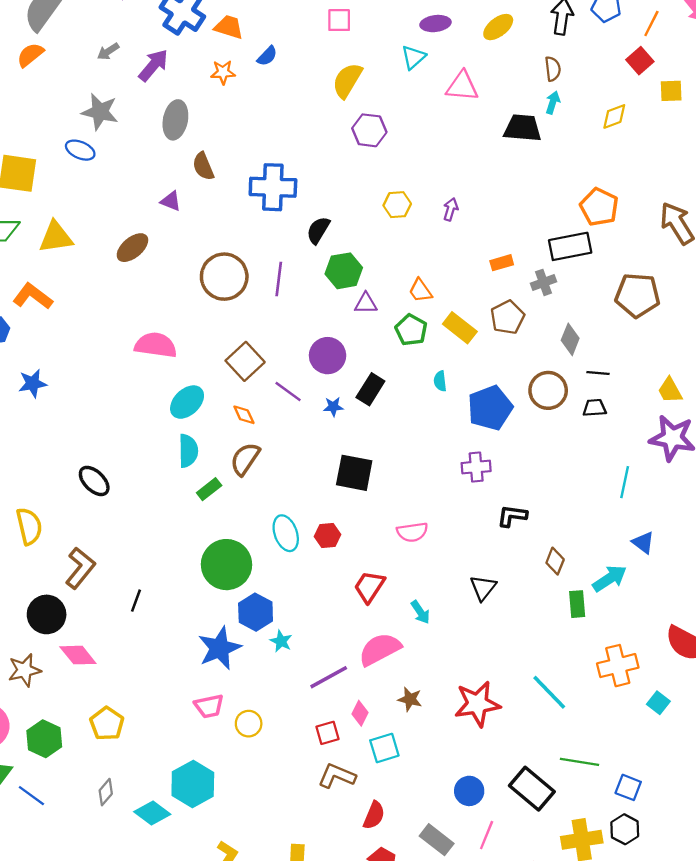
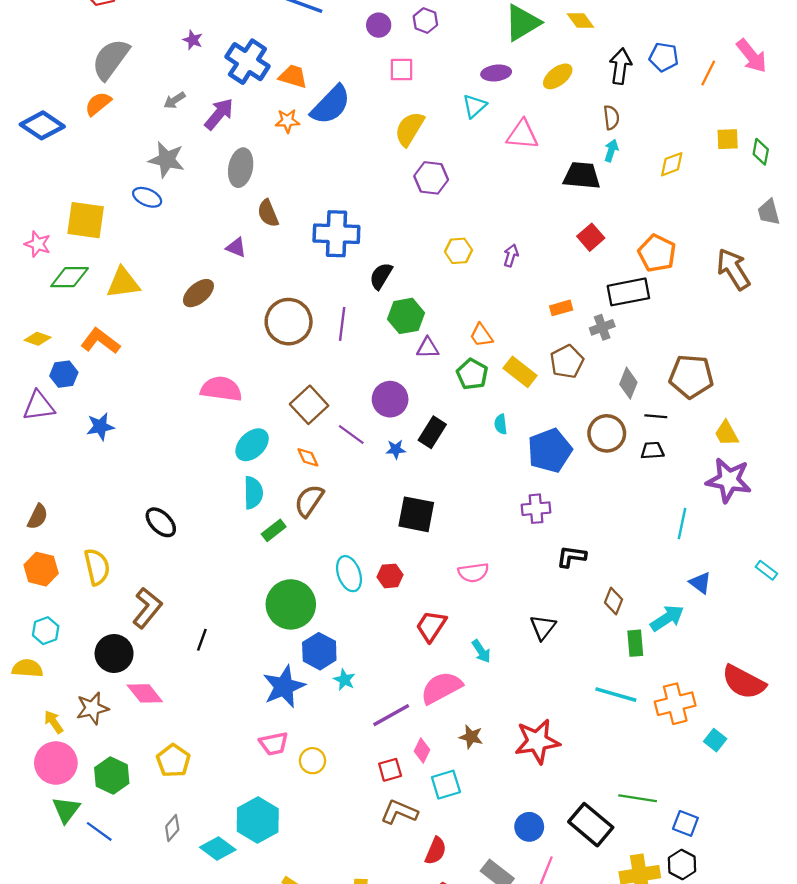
blue semicircle: (267, 56) -> (331, 105), size x2.0
red square: (640, 61) -> (591, 237), moved
brown pentagon: (637, 295) -> (691, 376), moved
cyan line: (549, 692) -> (616, 695), moved, turned -30

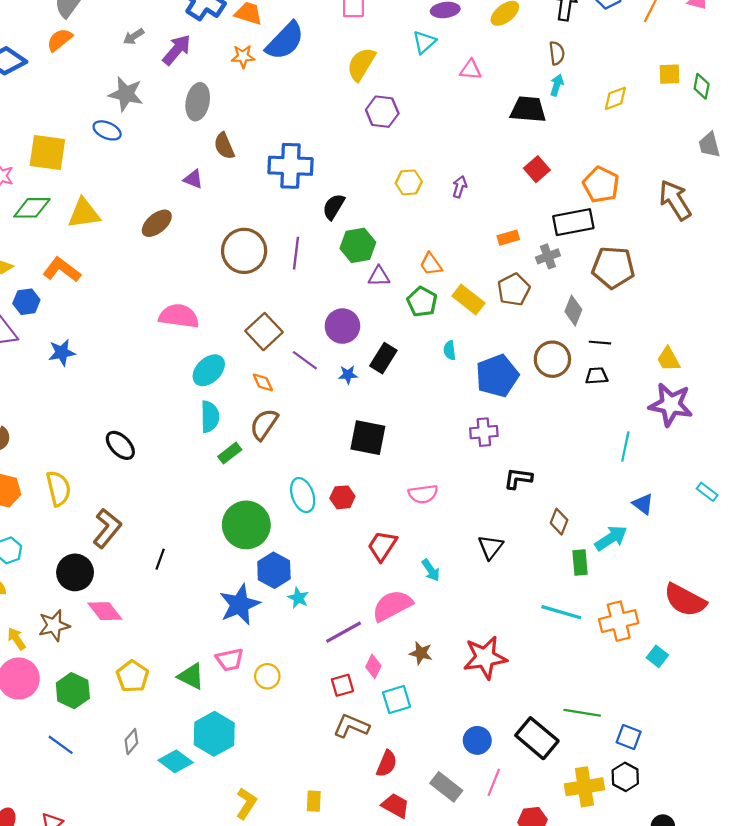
pink triangle: (522, 135) -> (471, 70), size x0.7
brown pentagon: (691, 376) -> (613, 267), moved
green triangle: (66, 810) -> (191, 676), moved, turned -40

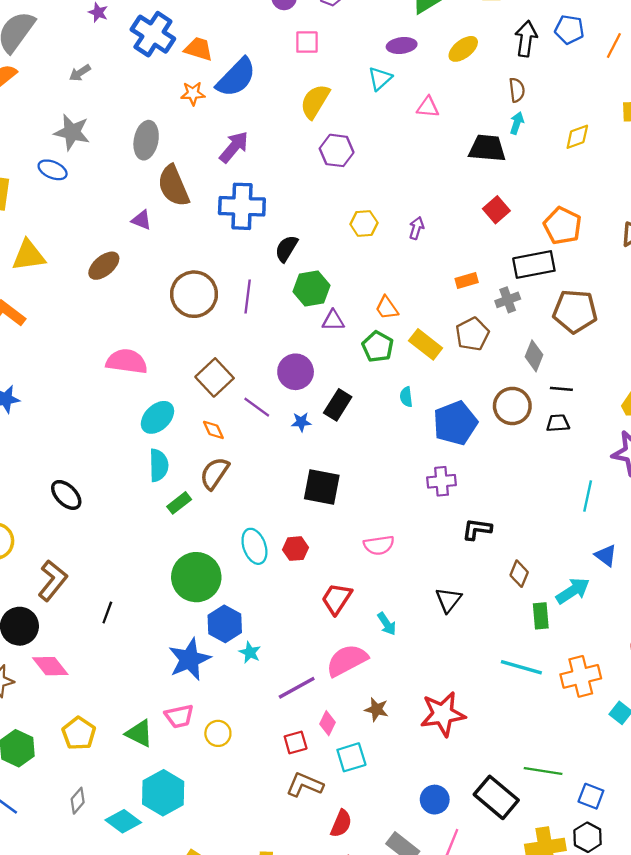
purple arrow: (177, 50) -> (234, 147), moved
brown semicircle: (224, 146) -> (173, 186), size x1.5

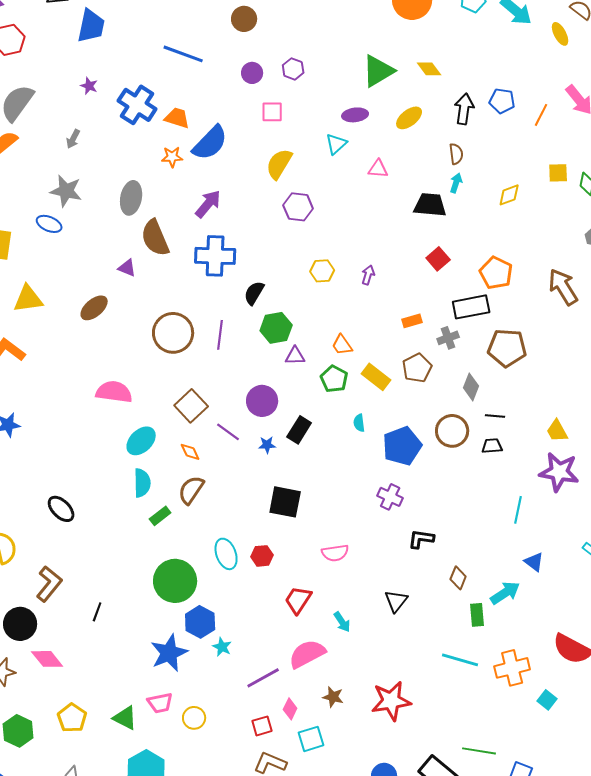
gray arrow: (80, 73) -> (73, 139), turned -30
purple cross: (442, 481) -> (390, 497), turned 30

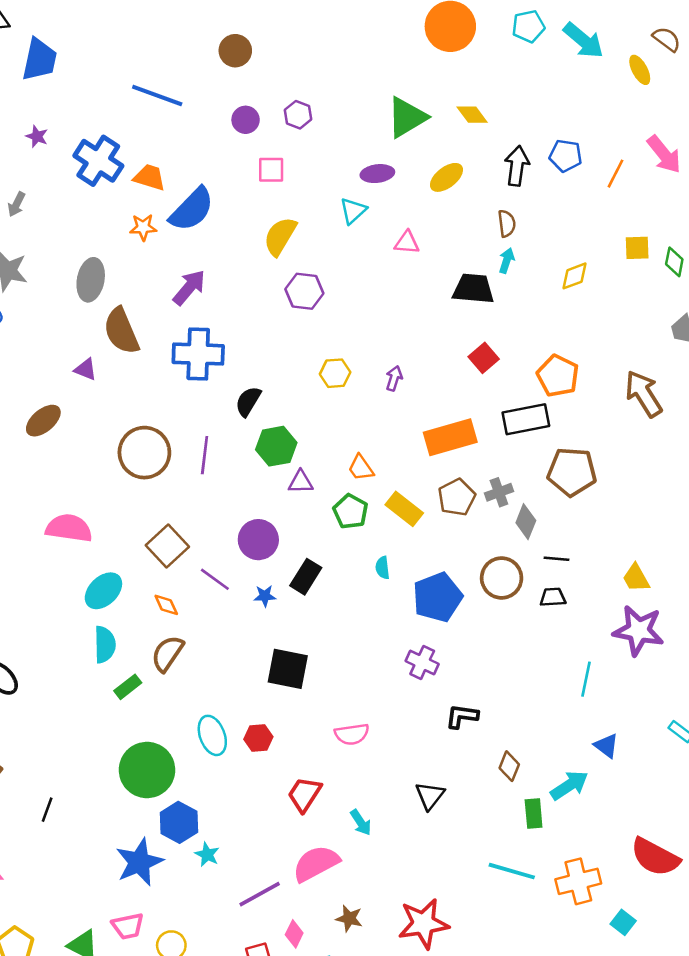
orange rectangle: (412, 321) -> (450, 437), size x2.0
gray cross: (448, 338) -> (499, 492), moved

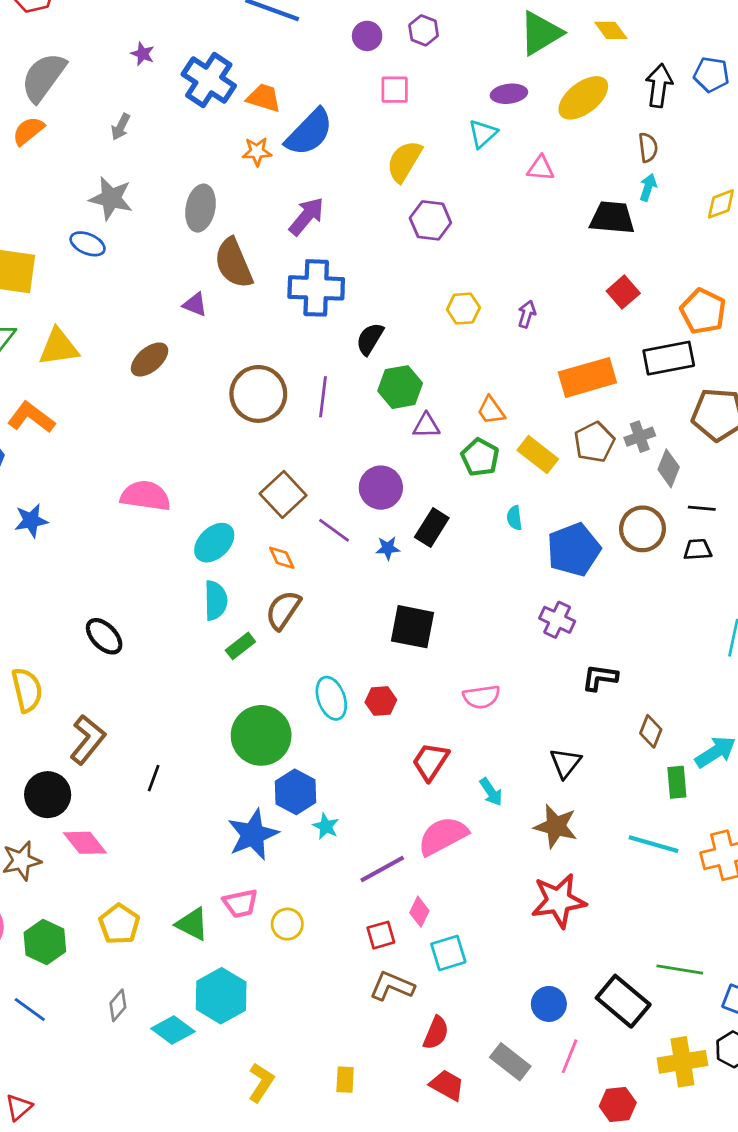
yellow ellipse: (446, 177) -> (583, 98), size x1.4
pink semicircle: (69, 528) -> (145, 496), moved
brown star: (349, 918) -> (556, 826), moved, size x1.5

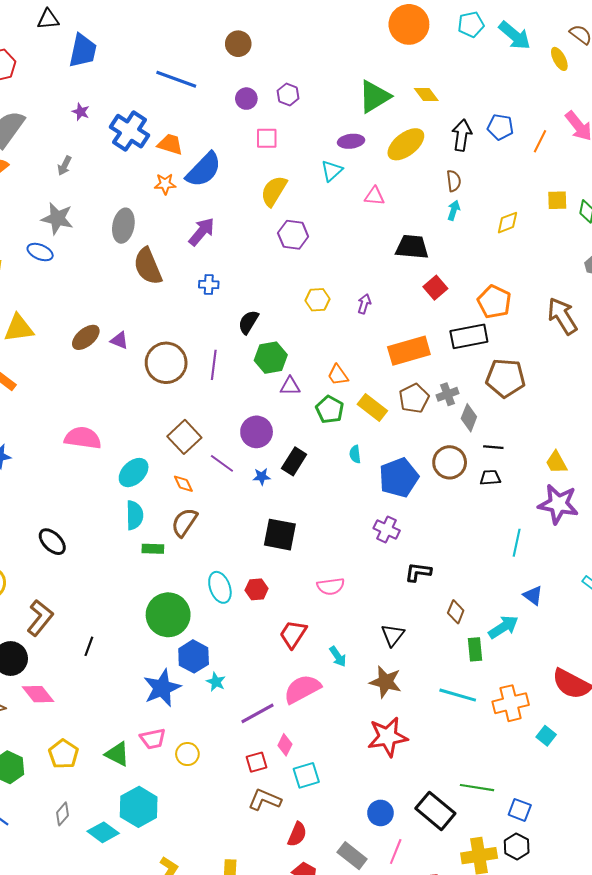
black trapezoid: (612, 218) -> (412, 247), moved
blue cross: (316, 288) -> (209, 285), size x0.5
purple triangle: (195, 304) -> (119, 340), moved
green rectangle: (240, 646) -> (153, 549), turned 40

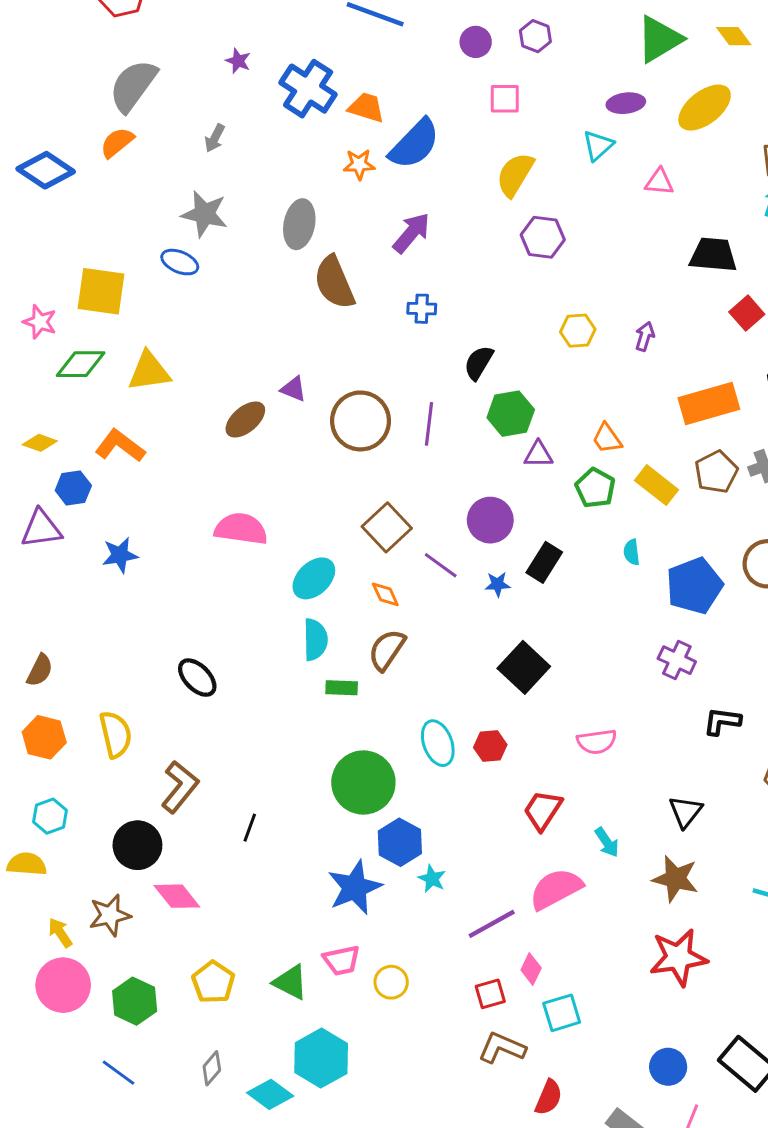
brown ellipse: (86, 337) -> (245, 420), moved
black square: (280, 535) -> (524, 667), turned 32

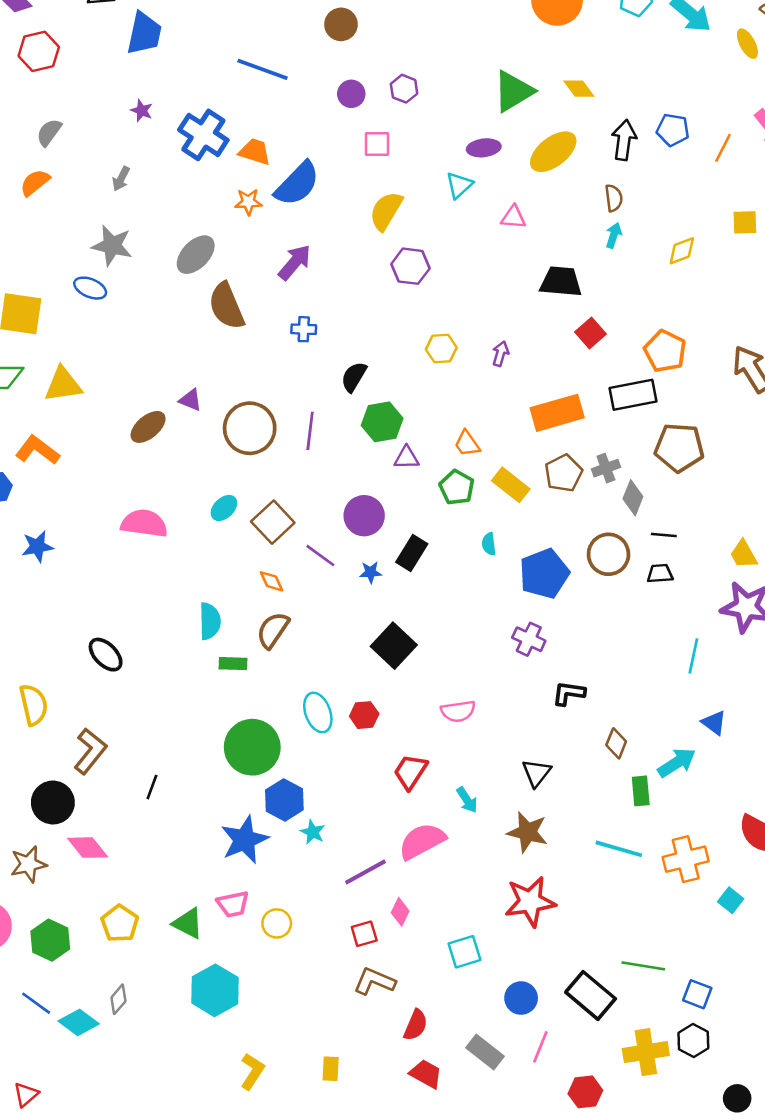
gray semicircle: (133, 86) -> (49, 132), size x0.6
gray ellipse: (299, 224) -> (196, 255), turned 33
cyan ellipse: (314, 578) -> (224, 508), moved, size x0.7
cyan square: (562, 1013) -> (464, 952), moved
cyan diamond: (270, 1094) -> (79, 1022), moved

